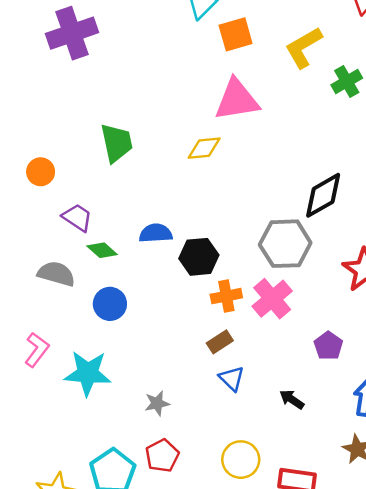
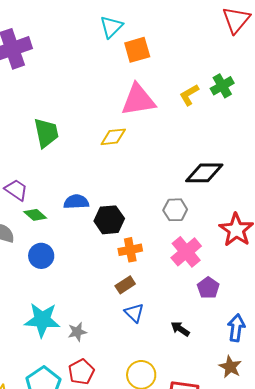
yellow L-shape: (304, 47) -> (189, 95), moved, size x0.7
black diamond: (323, 195) -> (204, 173), turned 30
gray hexagon: (285, 244) -> (175, 210), size x0.6
pink cross: (272, 299) -> (186, 252), moved
cyan star: (88, 373) -> (42, 320), moved

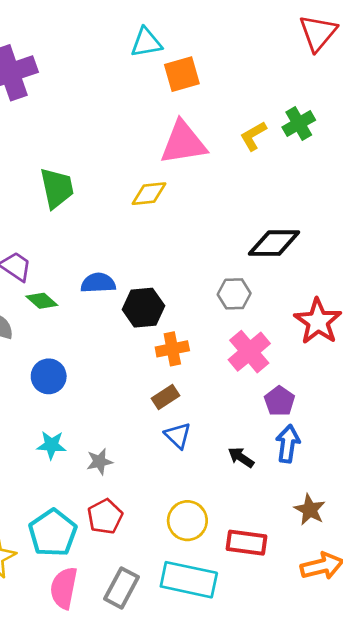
cyan triangle: (111, 27) -> (146, 42), turned 35
blue circle: (41, 256) -> (49, 376), moved
cyan star: (42, 320) -> (51, 445), size x0.6
blue arrow: (236, 328) -> (288, 444), moved

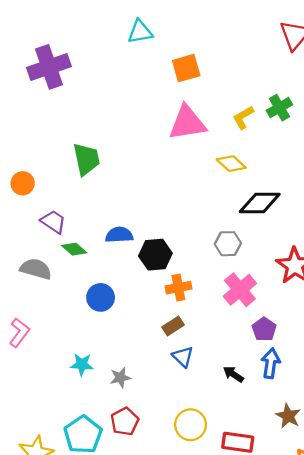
cyan triangle: (146, 42) -> (140, 32), moved
yellow diamond: (149, 194) -> (231, 164), moved, turned 48
blue circle: (49, 376) -> (101, 297), moved

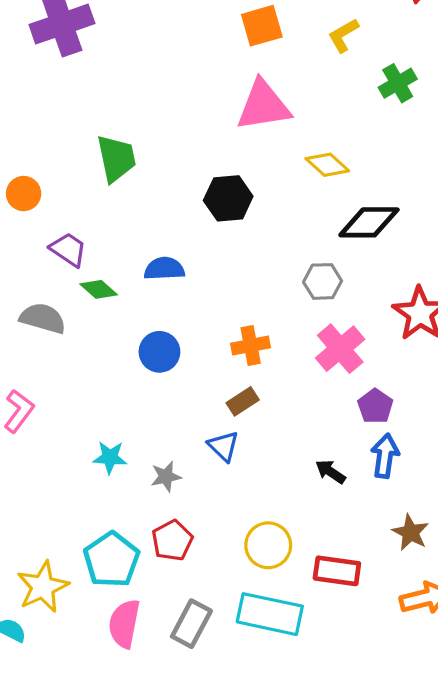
yellow L-shape: (243, 117) -> (343, 35), moved
black hexagon: (155, 255) -> (228, 198), moved
blue circle: (101, 297) -> (159, 352), moved
blue triangle: (183, 357) -> (223, 446), moved

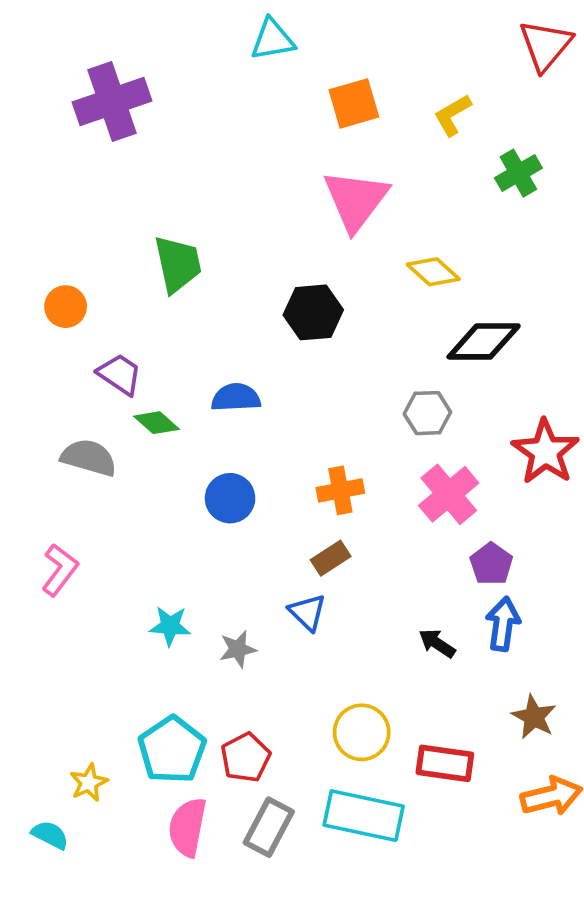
pink triangle: (263, 106) -> (356, 200), turned -44
red pentagon: (172, 541) -> (246, 757), moved
yellow star: (43, 587) -> (89, 783), size x0.6

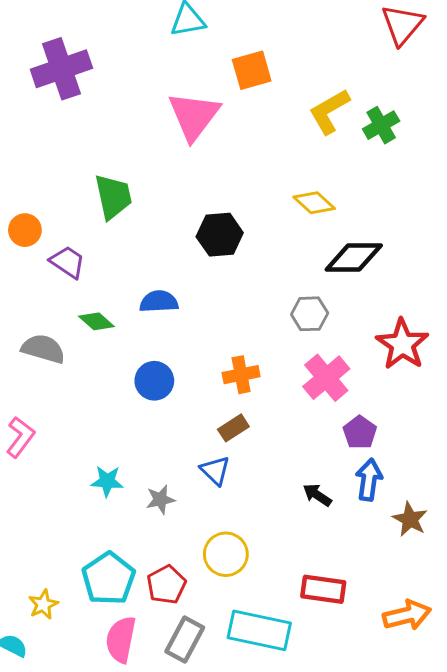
yellow L-shape: (453, 115) -> (329, 111), moved, size x1.4
pink triangle: (356, 200) -> (194, 116), moved
purple trapezoid: (120, 374) -> (68, 262), moved
brown star: (534, 717) -> (410, 519), moved
yellow circle: (362, 732) -> (226, 554), moved

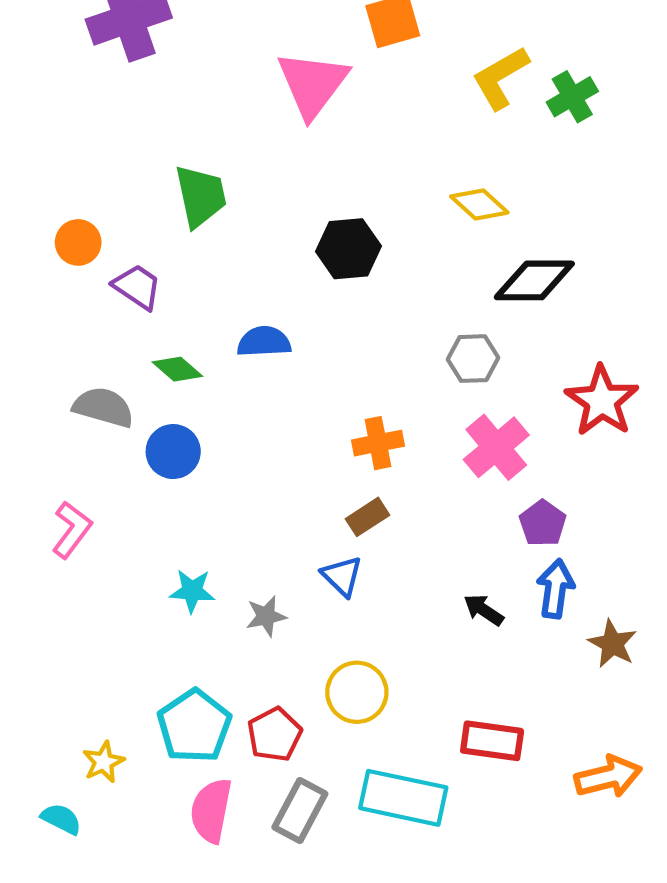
blue circle: (154, 381) -> (173, 452), moved

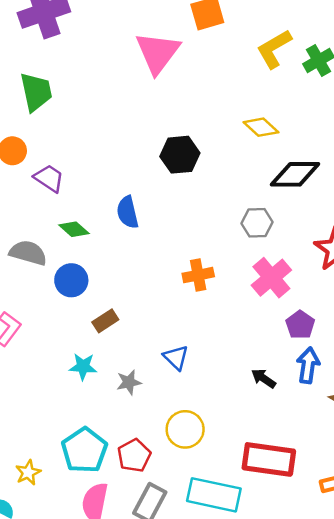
green trapezoid: (201, 196) -> (36, 92), moved
blue semicircle: (264, 342) -> (128, 212), turned -100
brown rectangle: (367, 517) -> (105, 321), moved
red rectangle: (492, 741) -> (269, 459), size x1.4

